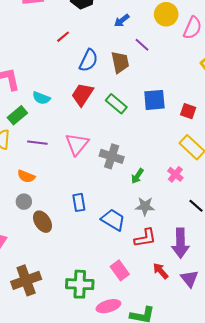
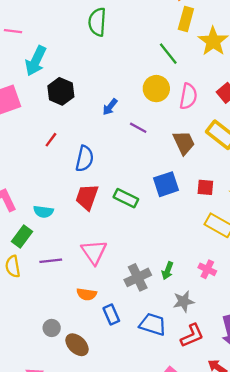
brown trapezoid: (120, 62) -> (184, 143), moved
gray cross: (112, 156) -> (138, 277), moved, turned -30
pink cross: (175, 174) -> (207, 269), moved
orange semicircle: (26, 176) -> (87, 294), moved

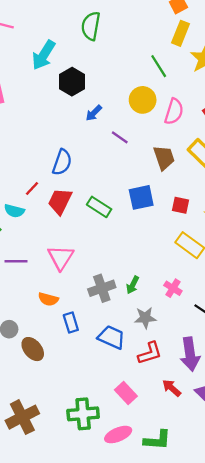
cyan arrow: (36, 61) -> (44, 55), moved
black hexagon: (61, 91) -> (72, 82), moved
red line: (51, 140) -> (32, 188), moved

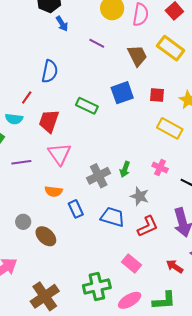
blue arrow: (94, 113) -> (62, 24), moved, turned -70
red trapezoid: (60, 201) -> (49, 121), moved
gray star: (145, 318) -> (140, 196), turned 30
red arrow: (172, 388) -> (175, 266), moved

